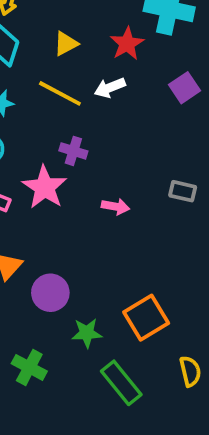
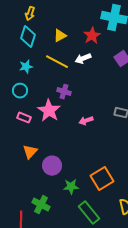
pink arrow: (116, 207) -> (86, 121), turned 152

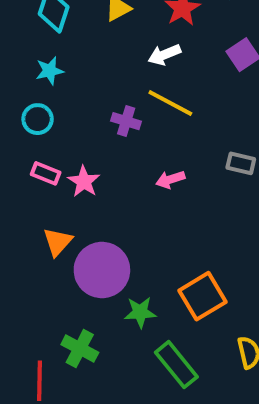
yellow line: (57, 62) -> (170, 103), moved
pink star: (49, 111) -> (84, 181), moved, size x0.7
purple circle: (52, 166) -> (102, 270), size x1.4

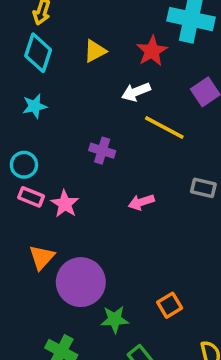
yellow line: (170, 103) -> (164, 127), moved
cyan circle: (38, 119) -> (24, 165), moved
orange square: (203, 296) -> (170, 305), size x0.6

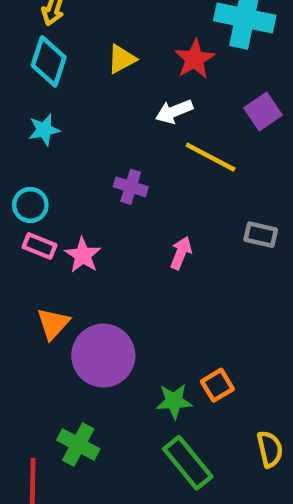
pink arrow: (141, 202) -> (181, 253), turned 130
green star: (115, 319) -> (174, 401), moved

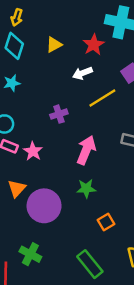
yellow line: (211, 157) -> (102, 98), turned -60
purple cross: (131, 187) -> (59, 114), turned -35
pink arrow: (181, 253) -> (86, 150), size x1.6
green star: (174, 401) -> (86, 188), moved

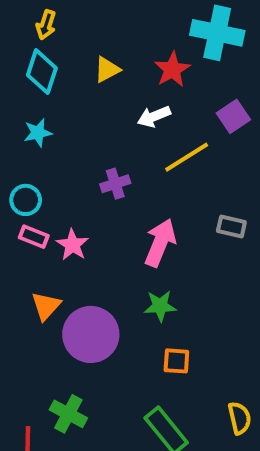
orange square: (106, 222) -> (176, 361), moved, turned 35

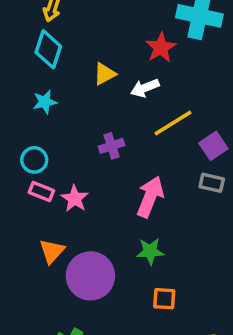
yellow triangle: (107, 70) -> (105, 74), moved
purple square: (233, 116) -> (213, 146), moved

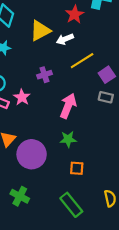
yellow triangle: (105, 74) -> (40, 31), size x1.5
pink star: (75, 199) -> (22, 97), moved

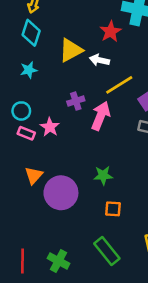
white arrow: (65, 39) -> (99, 60), turned 35
pink arrow: (68, 106) -> (101, 116), moved
green cross: (20, 196) -> (58, 261), moved

